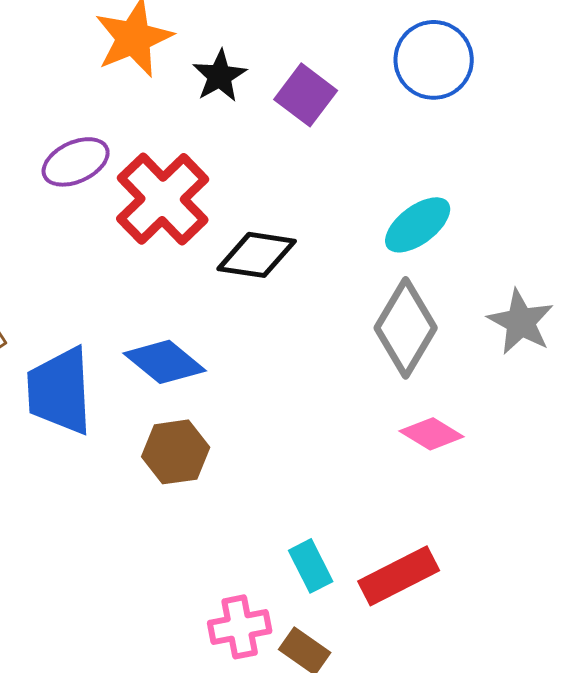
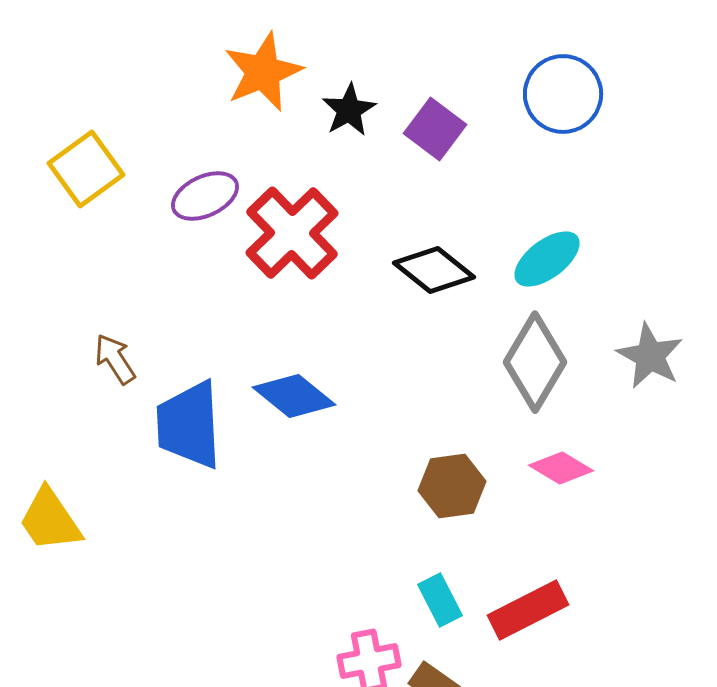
black diamond: (257, 255) -> (434, 270), moved, turned 30
brown hexagon: (176, 452) -> (452, 486), moved

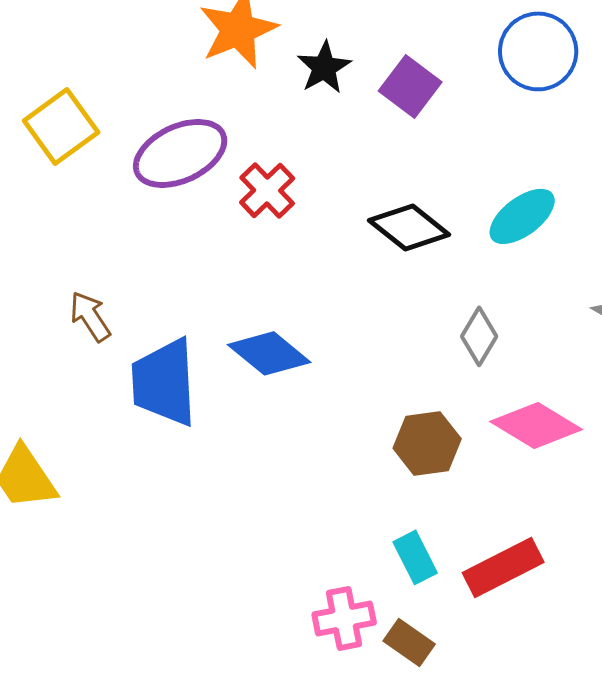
purple ellipse: (205, 196) -> (180, 153), size x1.4
red cross: (292, 233) -> (267, 190), size x0.6
gray diamond: (535, 362) -> (479, 336), moved, size x0.6
pink diamond: (561, 468) -> (536, 425), size x1.4

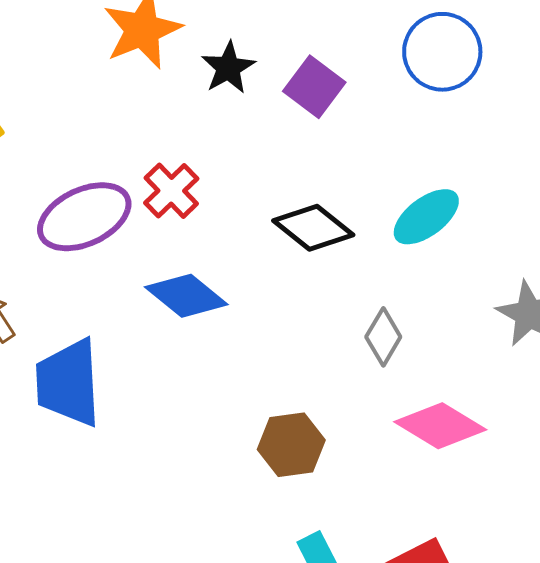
purple ellipse: (180, 153) -> (84, 217), moved
blue diamond: (269, 353) -> (186, 296), moved
brown hexagon: (427, 443) -> (291, 445), moved

